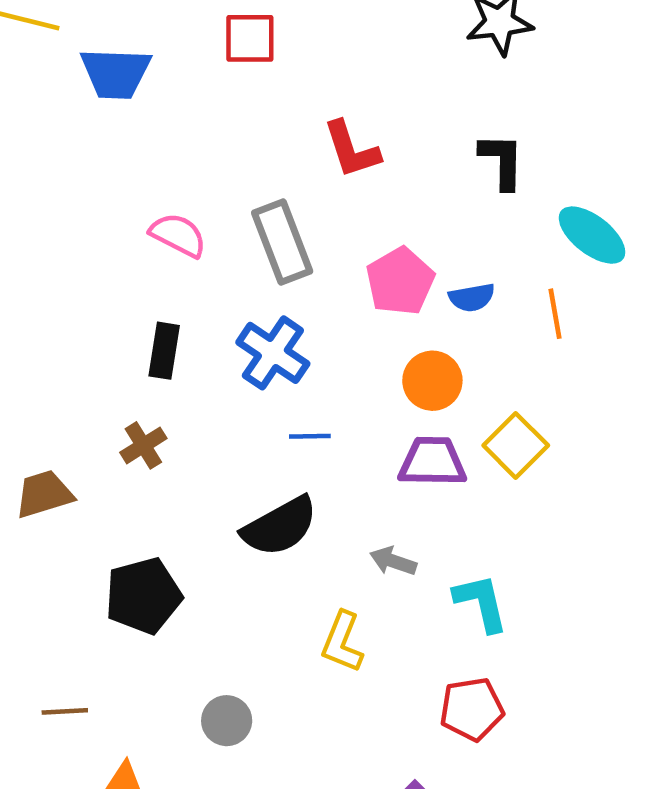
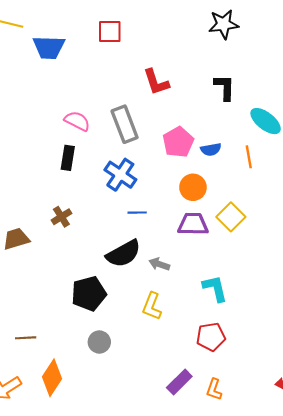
black rectangle: (164, 351) -> (68, 158), moved
gray arrow: (393, 561) -> (159, 264), moved
black pentagon: (143, 596) -> (89, 294), moved

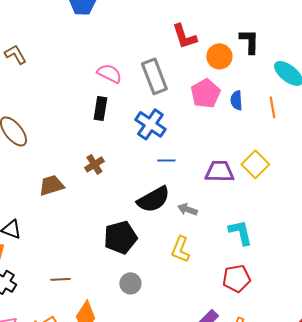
blue semicircle: (211, 149) -> (236, 100), turned 96
orange circle: (193, 187) -> (219, 56), moved

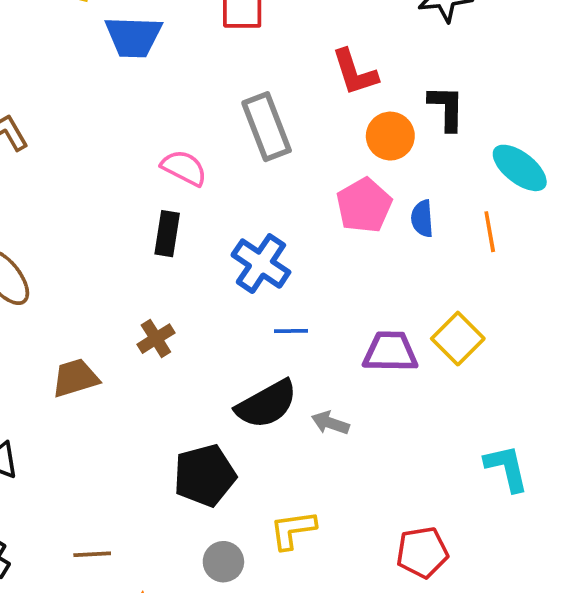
red L-shape: (184, 36) -> (355, 72), moved
gray rectangle: (154, 76) -> (267, 127), moved
cyan L-shape: (240, 232) -> (507, 468), moved
yellow L-shape: (180, 249) -> (293, 530), moved, turned 60

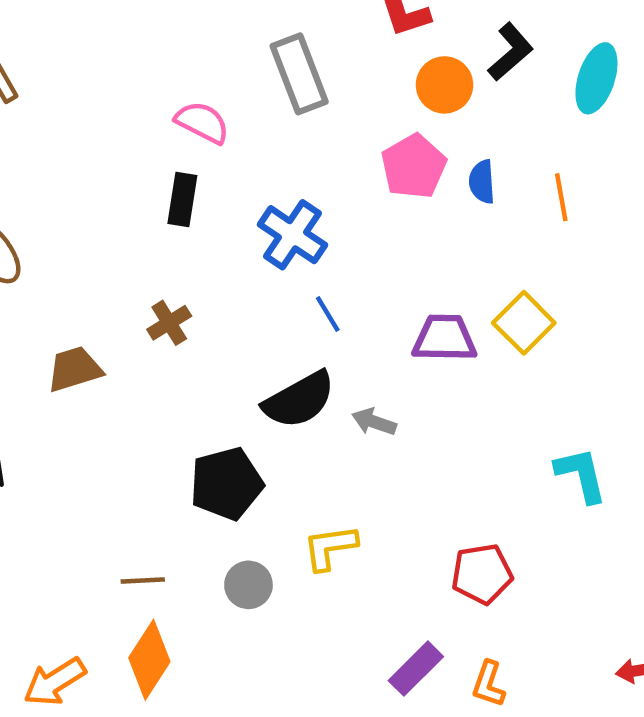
black L-shape: (447, 108) -> (511, 52), turned 48
cyan ellipse: (520, 168) -> (596, 78), moved, turned 70
blue line: (291, 331) -> (328, 314), turned 60
brown line: (92, 554) -> (143, 580), moved

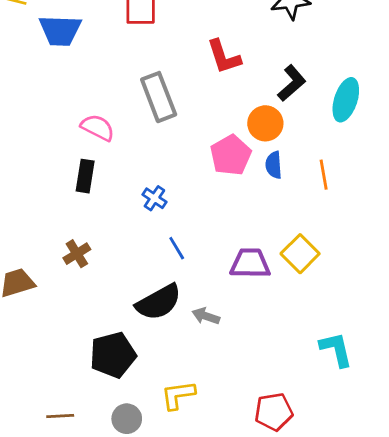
orange circle: (444, 85) -> (265, 123), moved
blue cross: (293, 235) -> (154, 198), size x0.6

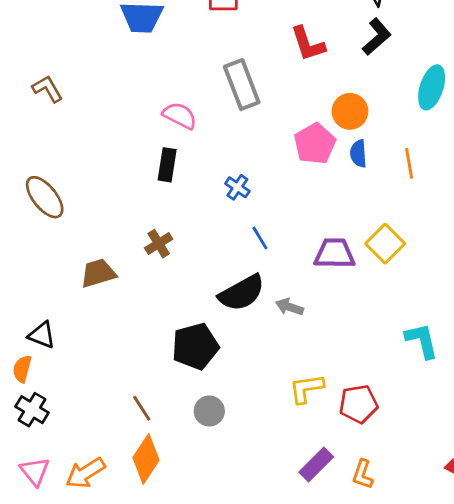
black L-shape: (292, 83) -> (377, 37), moved
yellow L-shape: (178, 395) -> (306, 389), moved
brown line: (60, 416) -> (142, 408), turned 60

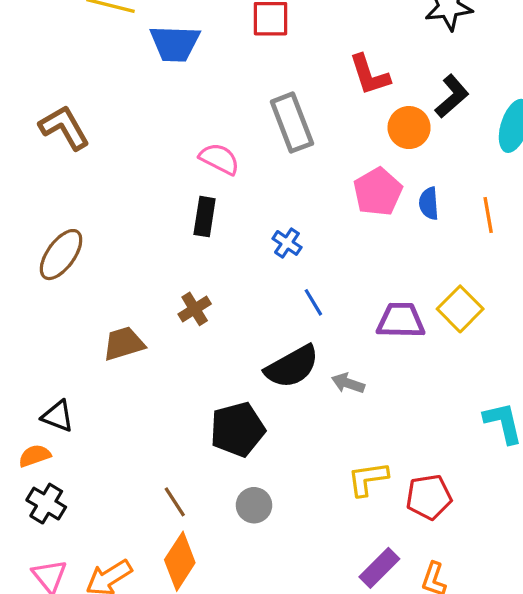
black L-shape: (377, 37) -> (452, 96), moved
brown L-shape: (47, 89) -> (64, 128), size x1.4
orange circle: (350, 111) -> (409, 128), moved
brown ellipse: (45, 197) -> (61, 255), turned 75
orange semicircle: (22, 369) -> (35, 456), turned 56

